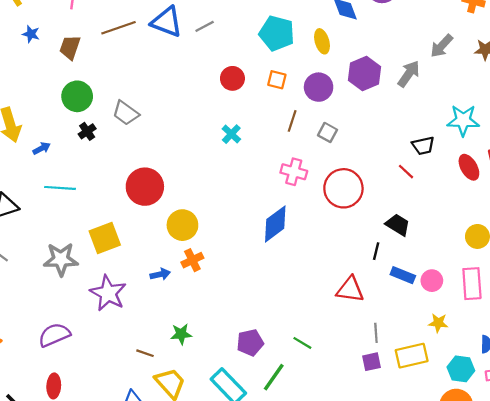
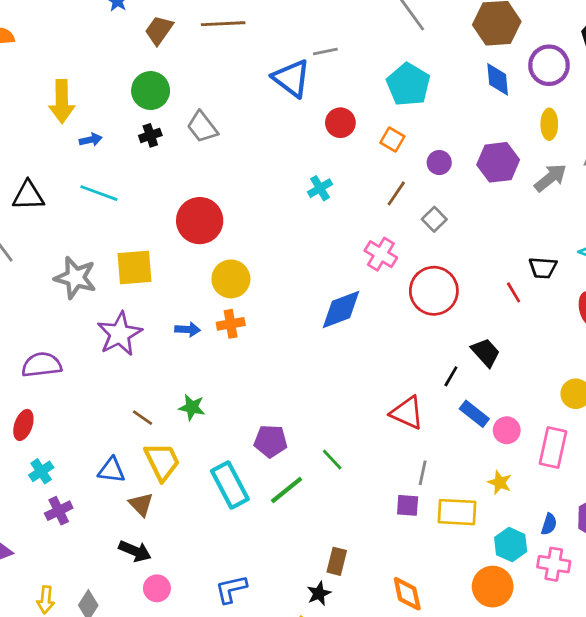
blue triangle: (167, 22) -> (291, 78), moved
yellow ellipse: (322, 41) -> (549, 124), moved
purple circle: (319, 87) -> (439, 163), size x0.7

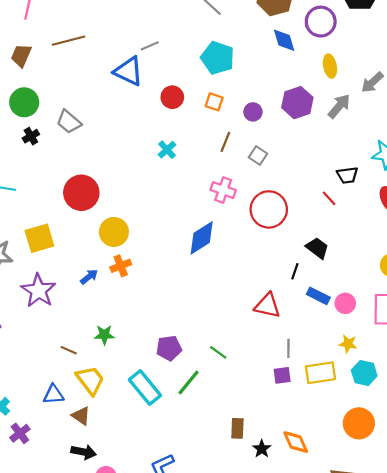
blue arrow: (188, 329) -> (89, 277), turned -30
cyan hexagon: (511, 545) -> (364, 373), moved
black star: (319, 593) -> (262, 449), moved

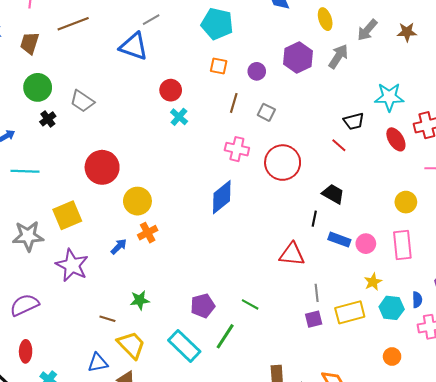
red circle: (172, 97) -> (171, 90), moved
yellow star: (348, 344) -> (373, 282), turned -30
orange circle: (359, 423) -> (392, 357), size x0.6

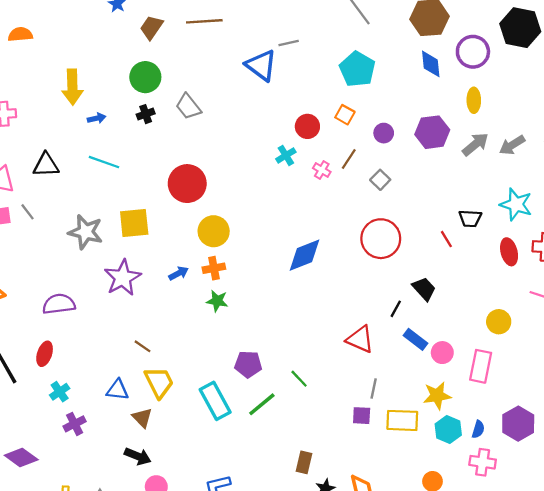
gray arrow: (367, 30) -> (512, 145), moved
red circle: (171, 90) -> (307, 126), moved
pink cross: (237, 149) -> (322, 170), moved, size x0.7
yellow star: (373, 282) -> (437, 396), size x1.4
green star: (140, 300) -> (217, 301), moved

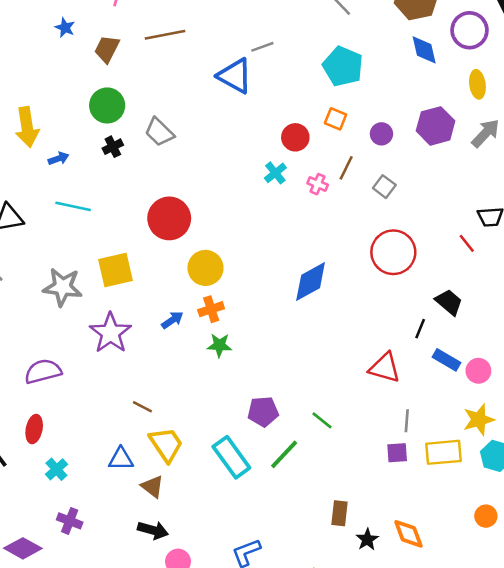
purple cross: (75, 424) -> (70, 521), moved, turned -35

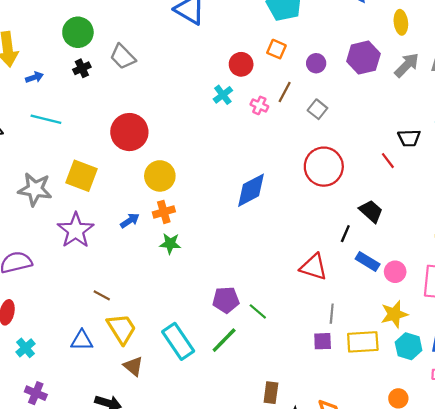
yellow square: (116, 270) -> (81, 176), turned 32
purple pentagon: (263, 412) -> (226, 300), moved
brown triangle: (152, 487) -> (133, 366), moved

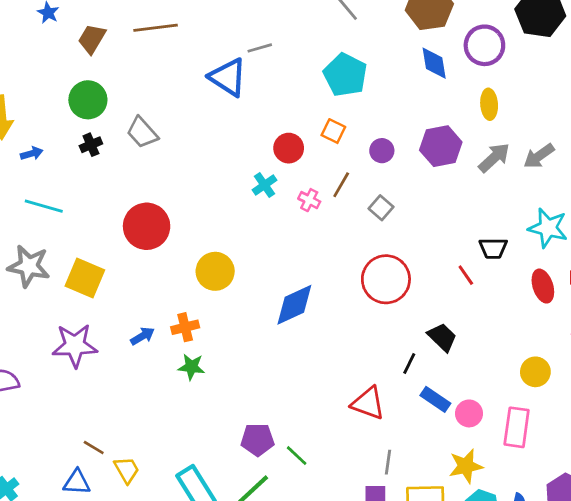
yellow circle: (160, 176) -> (215, 271), moved
gray star: (35, 189) -> (29, 266), moved
purple star: (76, 230) -> (75, 345), turned 30
brown line: (102, 295) -> (94, 448), moved
yellow trapezoid: (122, 329) -> (127, 470), size x0.7

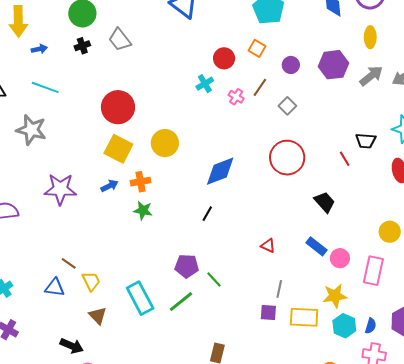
yellow square: (85, 278) -> (118, 149), moved
black line: (409, 364) -> (207, 214), moved
red triangle: (368, 403) -> (268, 246), size x0.6

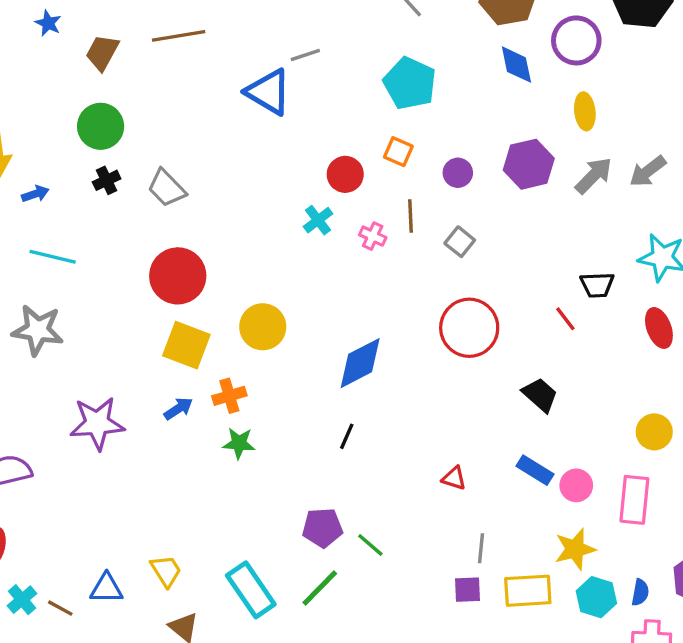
gray trapezoid: (120, 40) -> (167, 188), moved
brown line: (260, 87) -> (411, 216), turned -30
brown line: (69, 263) -> (60, 608), moved

